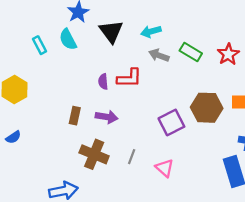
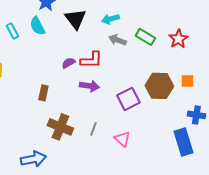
purple semicircle: (103, 82) -> (68, 63), turned 64
purple arrow: (107, 117) -> (89, 86), moved

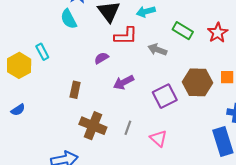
cyan rectangle: (12, 31) -> (42, 52), moved
gray arrow: (117, 40) -> (157, 50), moved
red L-shape: (91, 60) -> (126, 36), moved
purple arrow: (89, 86) -> (124, 82), turned 144

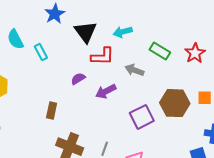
cyan semicircle: (69, 19) -> (15, 39), moved
cyan rectangle: (42, 52) -> (41, 52), moved
purple arrow: (124, 82) -> (106, 91), moved

